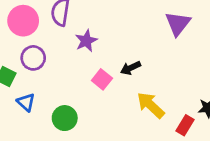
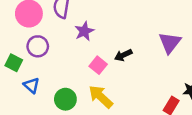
purple triangle: (178, 24) -> (170, 43), moved
yellow arrow: (151, 105) -> (101, 97), moved

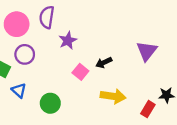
yellow arrow: (101, 97) -> (113, 96), moved, turned 145

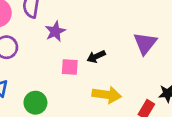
pink square: (80, 72) -> (70, 67), turned -35

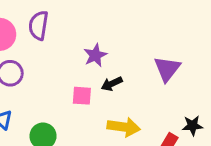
purple star: (55, 31) -> (95, 55), moved

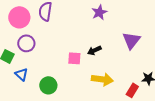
purple star: (95, 55) -> (99, 12), moved

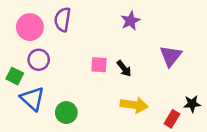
black arrow: (94, 50) -> (124, 69), turned -104
pink square: (74, 58) -> (99, 65), moved
blue triangle: (21, 74) -> (32, 99), size x1.5

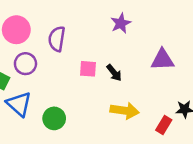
purple semicircle: (63, 20) -> (57, 39), moved
purple triangle: (171, 56) -> (162, 60), turned 50

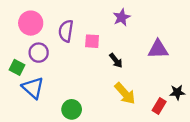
pink square: (88, 69) -> (92, 41), moved
yellow arrow: (125, 111) -> (125, 93), turned 40
green circle: (54, 118) -> (72, 109), moved

